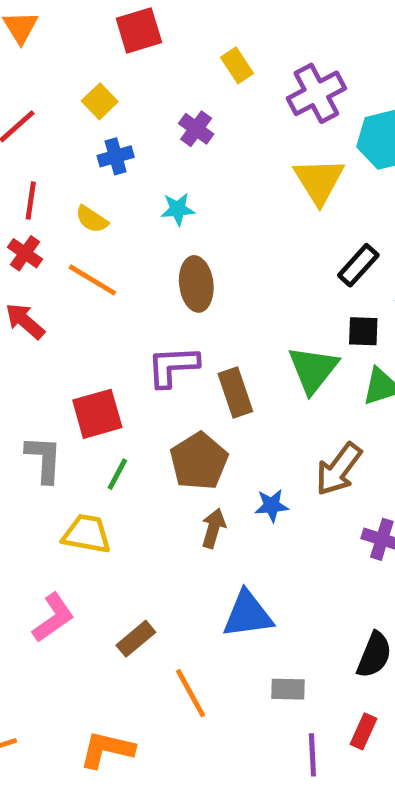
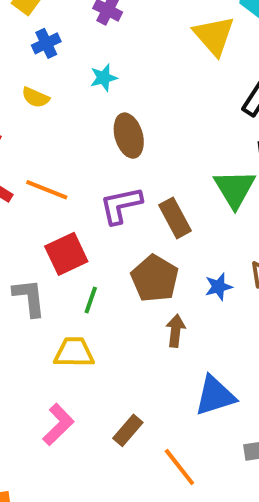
orange line: (92, 280) -> (47, 190), moved
blue star: (272, 506) -> (219, 287), moved

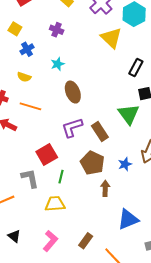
orange line: (47, 190) -> (30, 106), moved

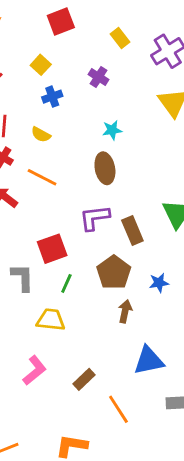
cyan star: (58, 64) -> (112, 130), moved

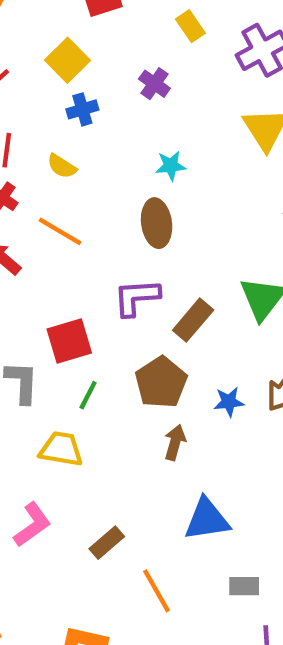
yellow square: (41, 65) -> (67, 60), size x1.4
brown rectangle: (132, 230) -> (193, 320), turned 60

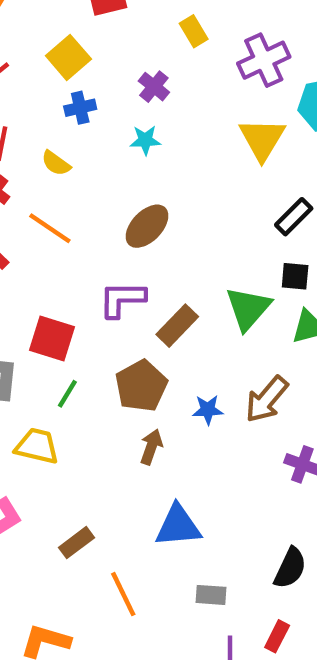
cyan star: (171, 166) -> (145, 140), moved
brown ellipse: (157, 223) -> (147, 226), turned 48
red square: (69, 341) -> (52, 339), turned 30

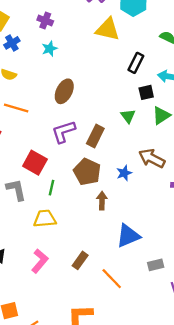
yellow triangle: (262, 139) -> (108, 29), turned -30
green triangle: (248, 308) -> (128, 116), size x0.6
red square: (52, 339) -> (35, 163), turned 30
brown arrow: (267, 399) -> (152, 158), turned 95

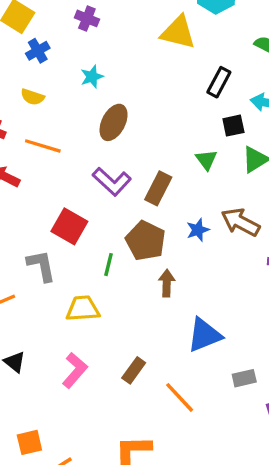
cyan star: (50, 49) -> (92, 77), moved
purple L-shape: (64, 132) -> (112, 182), turned -120
blue star: (124, 173) -> (198, 230), moved
green line: (52, 188) -> (108, 265), moved

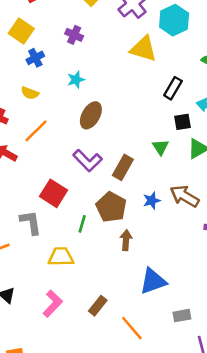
orange line: (43, 146) -> (36, 131), turned -64

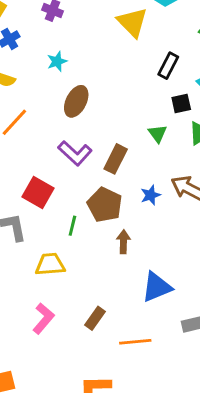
yellow triangle: (143, 49) -> (132, 22), turned 32
orange line: (132, 328) -> (135, 342), turned -52

